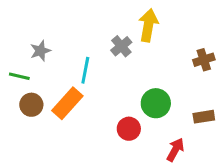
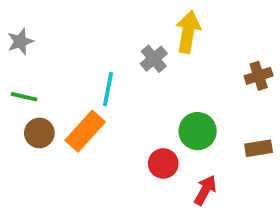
gray star: (40, 51) -> (20, 42), moved
red arrow: (175, 150) -> (205, 190), moved

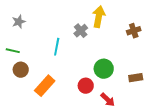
gray star: (20, 42) -> (19, 22), moved
brown cross: (259, 76) -> (134, 31), moved
orange rectangle: (85, 131) -> (45, 86), moved
red arrow: (205, 190) -> (108, 100), turned 105

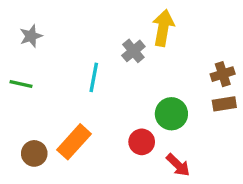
brown cross: (134, 31) -> (223, 74), moved
brown circle: (21, 70) -> (34, 153), moved
brown rectangle: (136, 78) -> (224, 104), moved

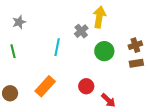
green line: (21, 84) -> (13, 51), turned 64
green circle: (171, 114) -> (104, 51), moved
brown circle: (34, 153) -> (10, 93), moved

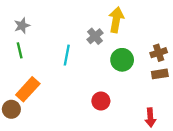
green line: (13, 51) -> (20, 50), moved
orange rectangle: (45, 86) -> (28, 89), moved
red arrow: (108, 100) -> (150, 118), moved, turned 42

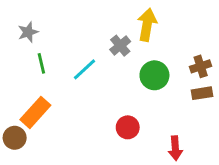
green line: (20, 50) -> (41, 63), moved
cyan line: (67, 55) -> (85, 69), turned 36
red arrow: (150, 118) -> (175, 148), moved

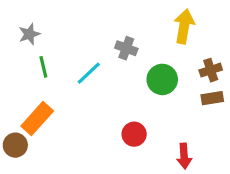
yellow arrow: (147, 25) -> (184, 26), moved
gray cross: (120, 46) -> (126, 48), turned -30

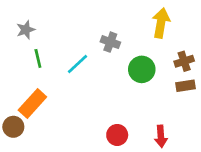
red circle: (134, 134) -> (117, 135), moved

